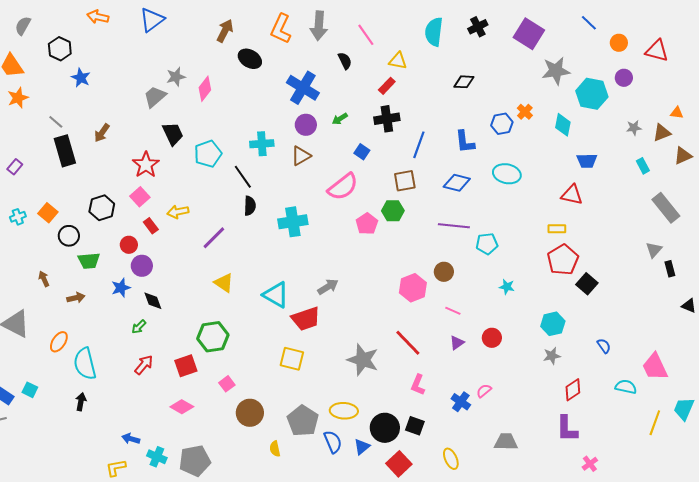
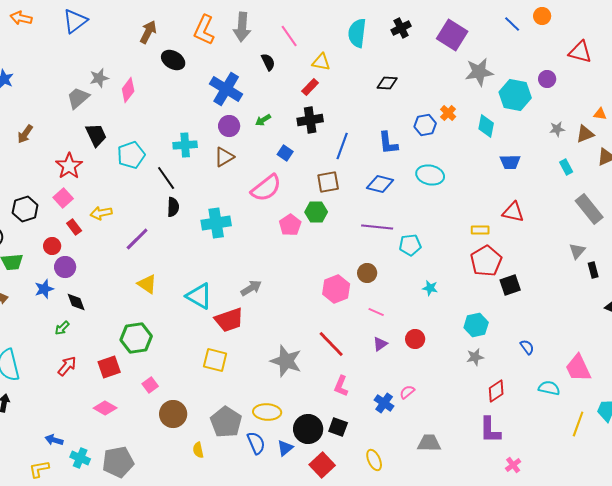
orange circle: (619, 43) -> (542, 16), moved
red triangle: (572, 195) -> (513, 212), moved
black square: (587, 284) -> (510, 285), turned 30

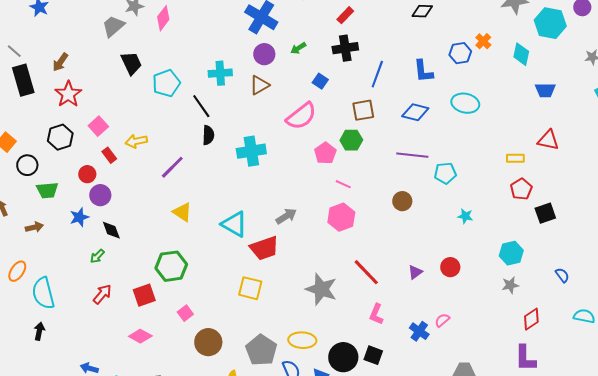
red star: (69, 166) -> (68, 94), moved
red pentagon: (486, 261) -> (521, 189), size x0.7
pink hexagon: (336, 289) -> (341, 217), moved
pink line: (376, 312) -> (343, 184), moved

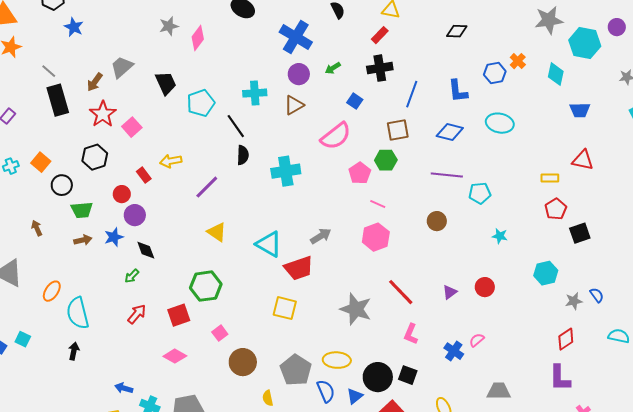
gray trapezoid: (113, 26) -> (122, 67), moved
pink square: (98, 126) -> (132, 127), moved
brown arrow: (34, 227) -> (83, 240), moved
gray star: (510, 285) -> (574, 301), moved

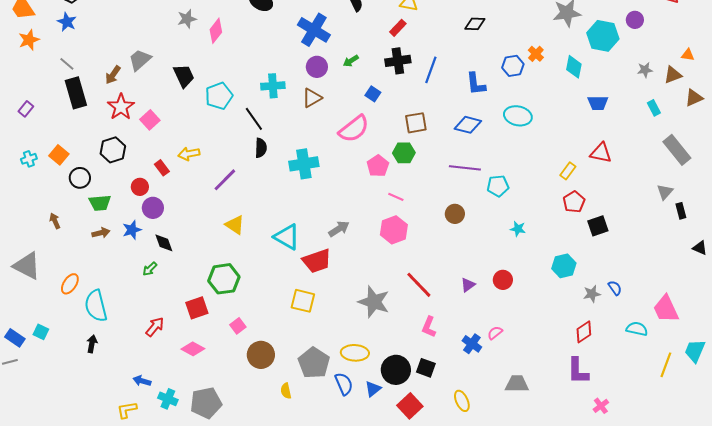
blue star: (74, 27) -> (67, 22), moved
blue line: (412, 94) -> (431, 70), moved
yellow rectangle: (550, 178) -> (568, 171), turned -54
red arrow: (137, 314) -> (155, 327), moved

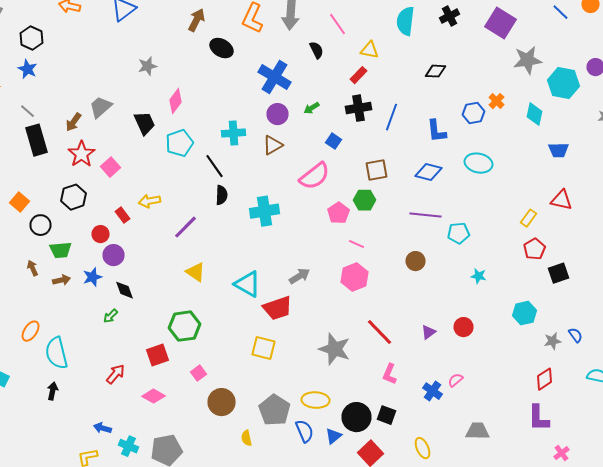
pink diamond: (216, 31) -> (176, 101), moved
brown arrow: (55, 221) -> (32, 268), moved

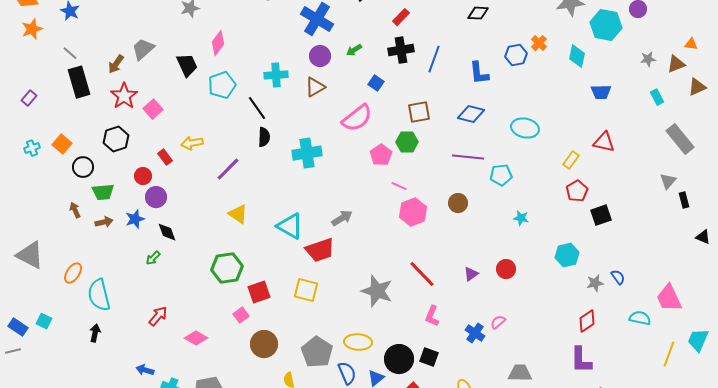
cyan ellipse: (478, 163) -> (525, 128), moved
pink hexagon: (354, 277) -> (413, 212), moved
red square: (158, 355) -> (259, 292), moved

